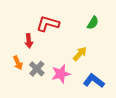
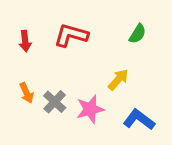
red arrow: (29, 41) -> (25, 41), moved

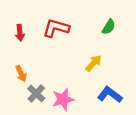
gray cross: (55, 102) -> (36, 93), moved
pink star: (90, 109) -> (63, 99), moved

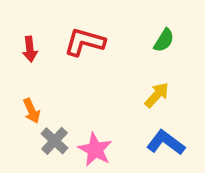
yellow arrow: (93, 63) -> (157, 95), moved
pink star: (63, 99) -> (95, 150), turned -30

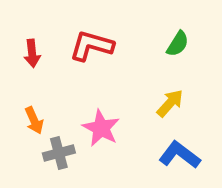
gray cross: (55, 141) -> (59, 153), turned 32
pink star: (95, 150) -> (101, 128), moved

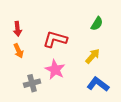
red L-shape: (91, 46) -> (55, 39), moved
orange arrow: (34, 120) -> (19, 51), moved

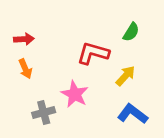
red arrow: (17, 29) -> (24, 39), turned -88
red L-shape: (55, 39) -> (93, 53), moved

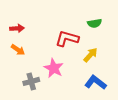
green semicircle: (131, 32) -> (95, 23), turned 48
orange arrow: (25, 69) -> (18, 50), turned -32

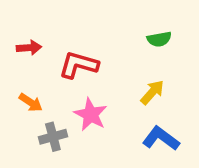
red L-shape: (67, 39) -> (79, 65), moved
orange arrow: (18, 50) -> (31, 103), moved

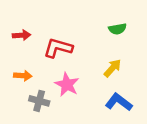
orange arrow: (31, 103) -> (23, 76), turned -30
gray cross: (53, 137) -> (39, 101), turned 30

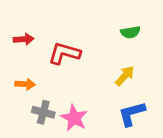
pink star: (67, 84) -> (74, 118), moved
blue L-shape: (119, 102) -> (132, 114), turned -52

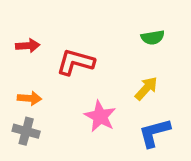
gray cross: (43, 112) -> (26, 131), moved
pink star: (74, 118) -> (100, 116), moved

